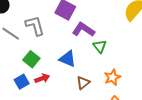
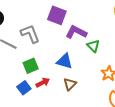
green square: (31, 59) -> (31, 66), turned 35
brown triangle: (83, 83) -> (70, 84), moved

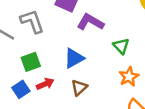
green triangle: (93, 46) -> (121, 46), moved
blue triangle: (65, 61) -> (74, 58), turned -48

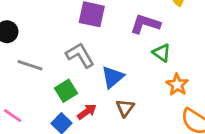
gray L-shape: (32, 21) -> (80, 55), moved
purple L-shape: (90, 22) -> (145, 24), moved

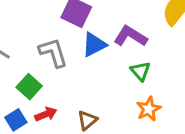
blue triangle: (113, 77) -> (94, 45), moved
green square: (66, 91) -> (29, 87), turned -30

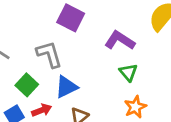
blue triangle: (94, 45) -> (66, 87), moved

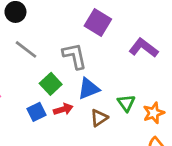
green triangle: (128, 72) -> (126, 103), moved

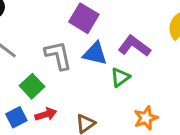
blue triangle: (89, 89) -> (95, 54), moved, turned 35
green triangle: (126, 103) -> (120, 77), moved, turned 30

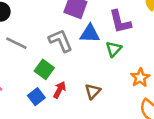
purple L-shape: (134, 46) -> (120, 22), turned -130
red arrow: (46, 114) -> (60, 90), turned -35

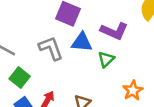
purple L-shape: (120, 22) -> (114, 31), turned -55
green square: (44, 69) -> (20, 77), moved

